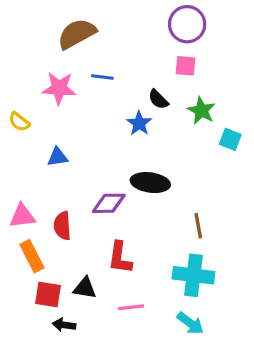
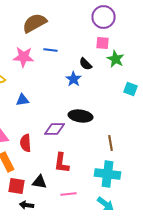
green star: (201, 111) -> (116, 59), moved

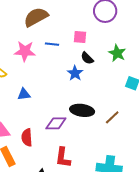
pink square: (102, 43) -> (80, 37), moved
brown line: (110, 143) -> (112, 117), moved, turned 56

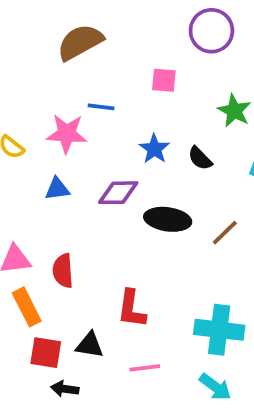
blue line: (52, 44) -> (101, 107), moved
pink star: (25, 51) -> (67, 134), moved
black semicircle: (87, 58) -> (200, 158), moved
purple diamond: (56, 123) -> (118, 193), moved

